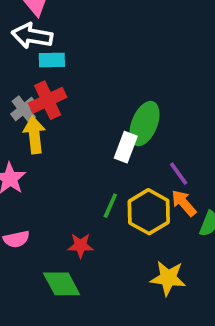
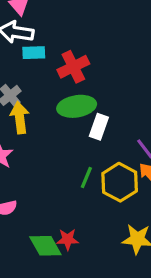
red cross: (48, 100) -> (73, 67), moved
green ellipse: (145, 124) -> (77, 106), moved, turned 60
red star: (80, 246) -> (68, 239), moved

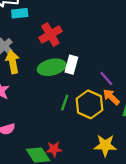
red cross: (73, 67) -> (50, 35), moved
green ellipse: (77, 106) -> (52, 67), moved

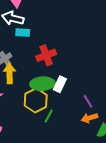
orange arrow: (111, 97) -> (89, 118), turned -70
yellow hexagon: (89, 104) -> (36, 100), moved

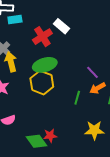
white rectangle: (60, 84) -> (62, 26), moved, turned -63
green line: (49, 116) -> (77, 98), moved

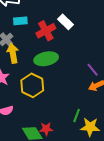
cyan rectangle: (15, 19) -> (20, 21), moved
yellow hexagon: (42, 83) -> (32, 85), moved
green line: (77, 98) -> (77, 115), moved

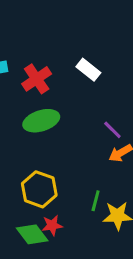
white rectangle: (65, 22) -> (88, 70), moved
yellow hexagon: (32, 85) -> (39, 189), moved

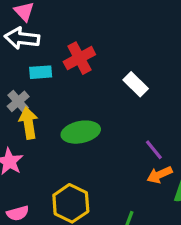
red cross: (37, 79) -> (79, 58), moved

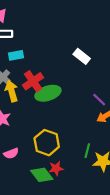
red cross: (79, 58) -> (33, 81), moved

